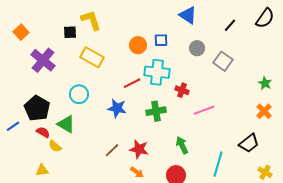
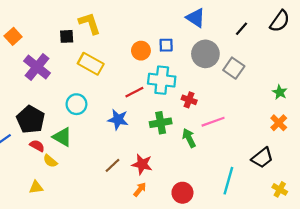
gray circle: (197, 48) -> (205, 54), size x1.6
green arrow: (182, 145) -> (189, 138), moved
orange arrow: (137, 172) -> (140, 189), turned -88

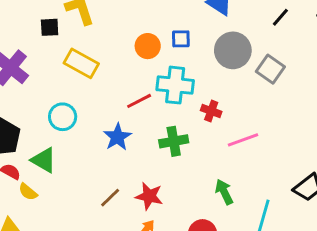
blue star: (118, 119) -> (117, 137), turned 30
green arrow: (189, 138) -> (224, 192), moved

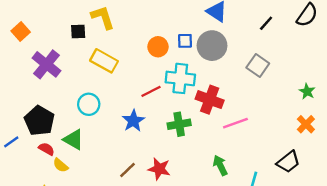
gray circle: (233, 50) -> (212, 46), moved
red cross: (211, 111) -> (210, 100), size x1.6

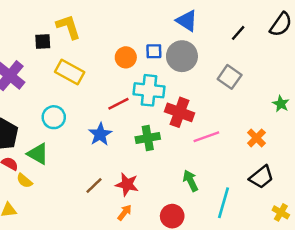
orange cross: (306, 124) -> (256, 138), moved

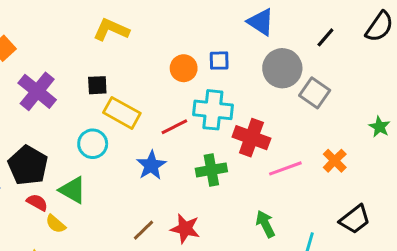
yellow L-shape: (68, 27) -> (111, 30), turned -48
black square: (43, 42) -> (97, 85), moved
gray circle: (182, 56) -> (282, 68), moved
yellow rectangle: (70, 72) -> (122, 113), moved
orange cross: (256, 138) -> (335, 161), moved

